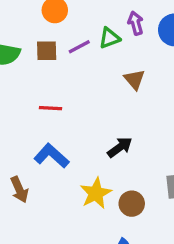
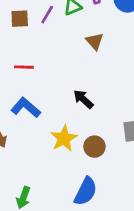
purple line: (79, 47) -> (47, 15), turned -30
black arrow: (120, 147) -> (83, 99), turned -100

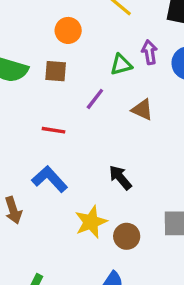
purple line: (47, 15) -> (95, 99), moved
brown triangle: (95, 41) -> (142, 110), turned -30

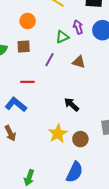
blue L-shape: (50, 179) -> (16, 104), moved

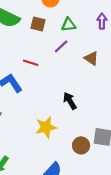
green triangle: (62, 37) -> (69, 25), moved
brown circle: (80, 139) -> (81, 145), moved

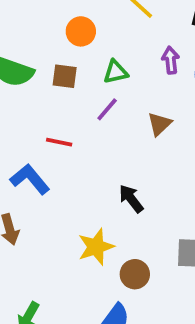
brown triangle: (91, 58) -> (159, 124), turned 49
brown circle: (81, 145) -> (135, 274), moved

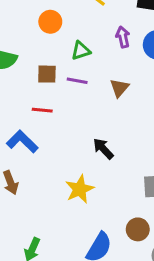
brown square: (65, 76) -> (47, 74), moved
purple line: (107, 109) -> (77, 81), turned 66
brown circle: (135, 274) -> (138, 229), moved

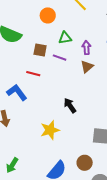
purple arrow: (123, 37) -> (86, 48), moved

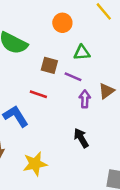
purple arrow: (86, 48) -> (85, 99), moved
yellow star: (50, 130) -> (35, 164), moved

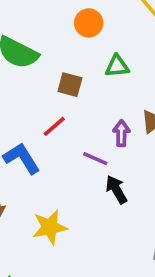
purple line: (73, 77) -> (95, 159), moved
red line: (38, 94) -> (54, 126), turned -60

